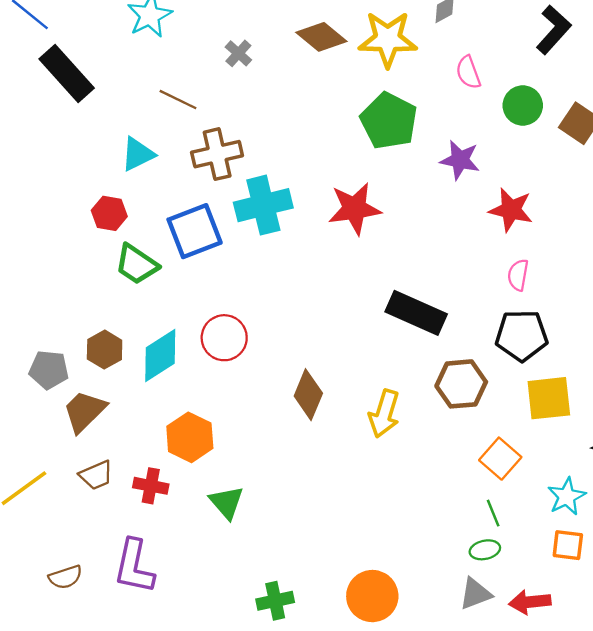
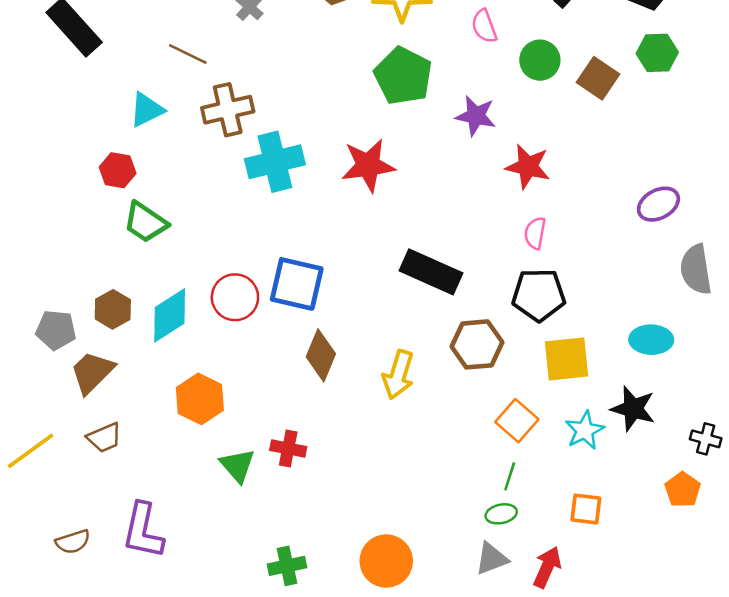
blue square: (195, 231) -> (297, 284), moved, turned 34
red cross: (151, 486) -> (288, 449), moved
cyan star: (567, 497) -> (585, 430), moved
green line: (493, 513) -> (510, 476), turned 40
red arrow: (530, 602) -> (547, 567), turned 120

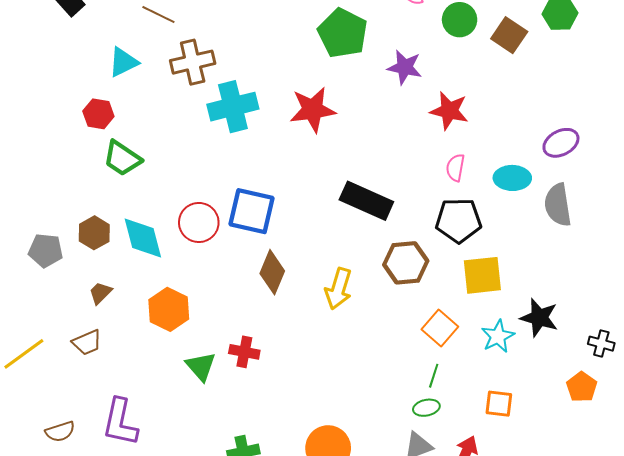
gray semicircle: (696, 269) -> (558, 205), moved
cyan diamond: (170, 315) -> (143, 238), turned -72
cyan ellipse: (651, 340) -> (512, 178), moved
brown trapezoid: (92, 372) -> (100, 293), moved, size x0.6

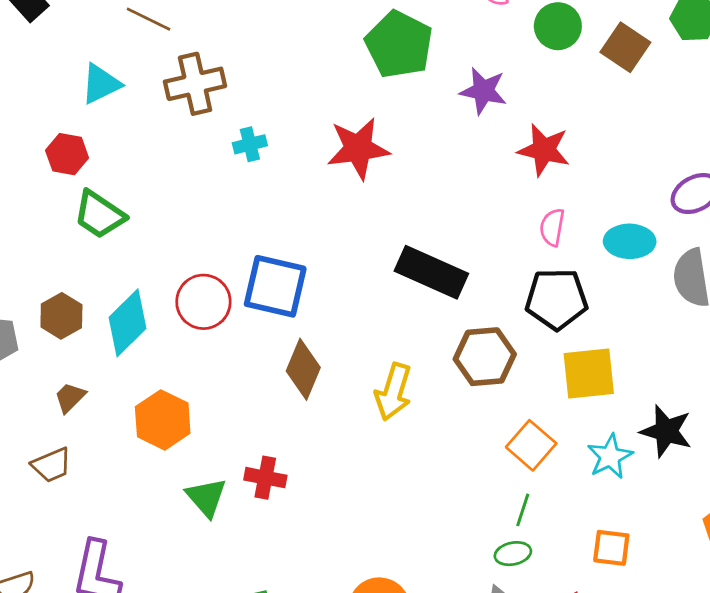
cyan cross: (233, 107) -> (250, 144), size x0.5
cyan diamond: (143, 238) -> (128, 323), turned 60

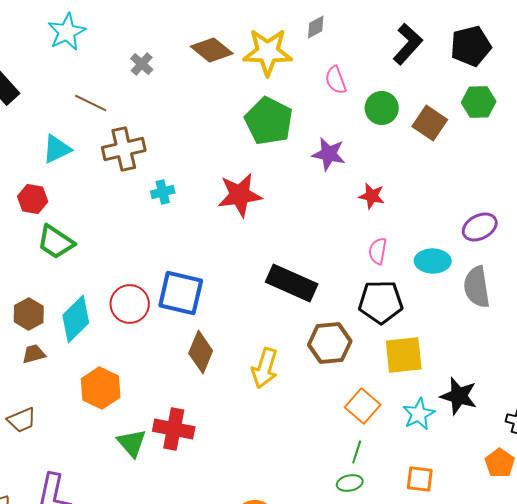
red star: (544, 150) -> (372, 196), size x0.7
brown trapezoid: (70, 397) -> (34, 354), moved, turned 30
red cross: (265, 478) -> (174, 429), size x1.4

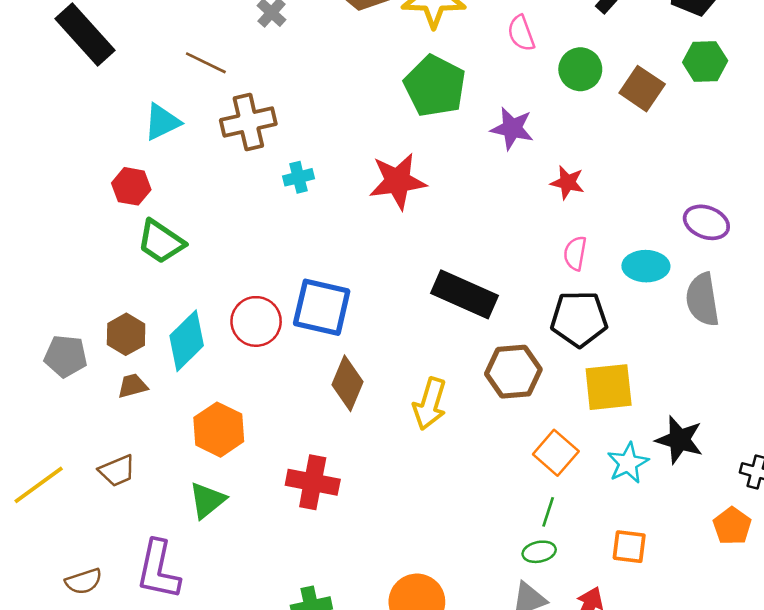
purple ellipse: (480, 227) -> (706, 222), turned 48
green triangle: (132, 443) -> (207, 500), moved, turned 32

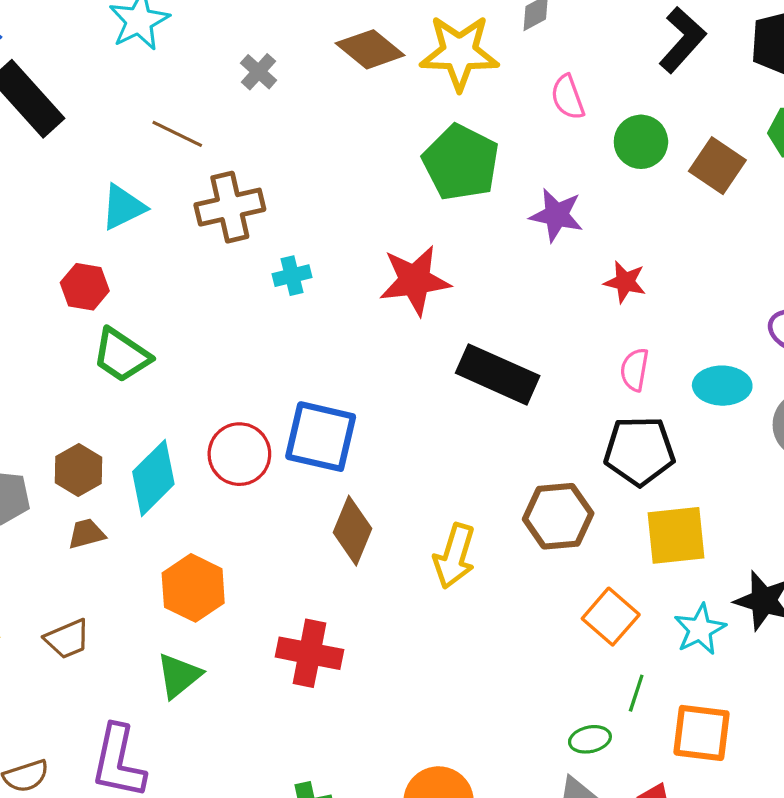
black rectangle: (465, 294) -> (498, 374), moved
green line: (548, 512) -> (636, 693), moved
orange square: (629, 547) -> (702, 733), size x1.4

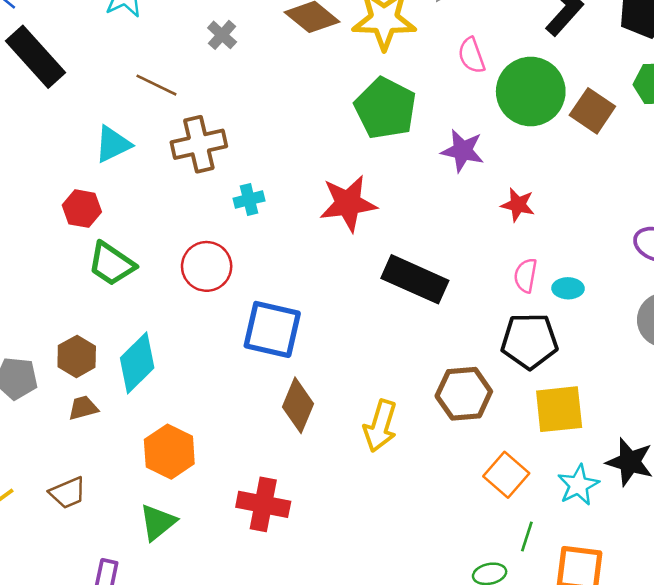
green circle: (641, 142) -> (531, 91), size x1.6
cyan ellipse: (722, 386) -> (568, 288), moved, size x0.7
red circle: (239, 454) -> (207, 266), moved

